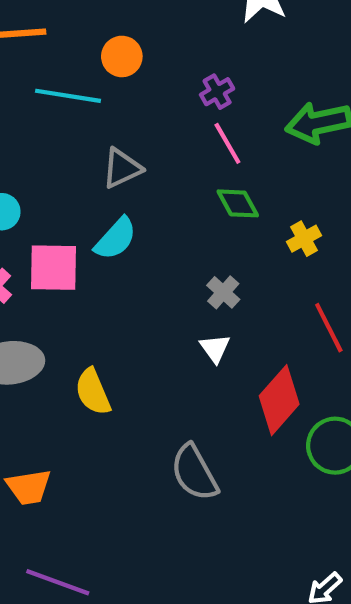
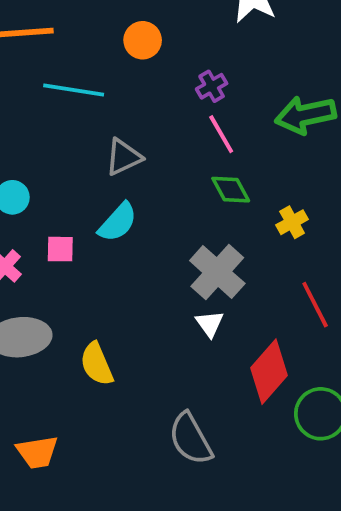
orange circle: (122, 56) -> (143, 40), moved
pink square: (54, 268) -> (60, 249), size x0.6
gray cross: (223, 292) -> (217, 272), size x1.8

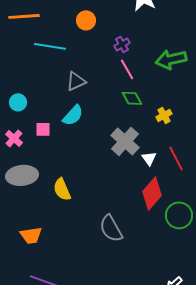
white triangle: (210, 324) -> (149, 158), moved

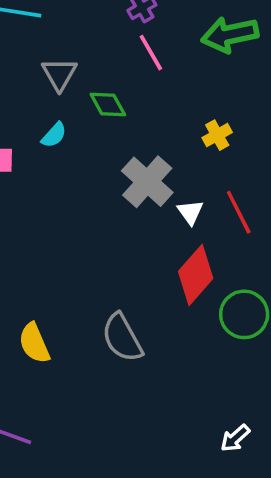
gray triangle: (76, 81) -> (59, 74), turned -35
green diamond: (132, 98) -> (108, 105), moved
cyan semicircle: (73, 115) -> (54, 135), size x0.7
yellow semicircle: (62, 189) -> (34, 343), moved

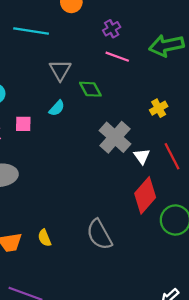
pink line: (151, 53) -> (117, 57), turned -40
yellow semicircle: (34, 343) -> (45, 238), size x0.7

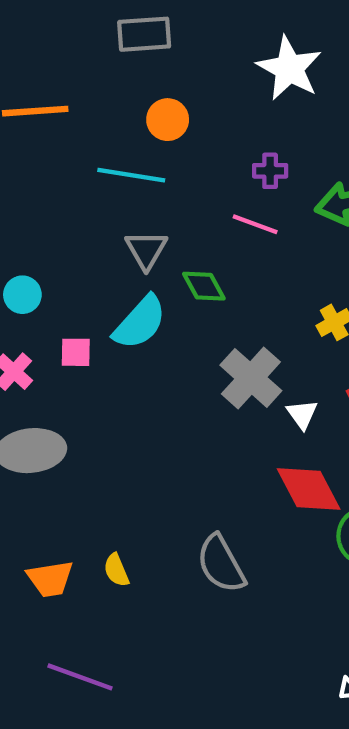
purple cross: (112, 29) -> (270, 171), moved, turned 30
cyan line: (31, 31) -> (131, 175), moved
cyan semicircle: (57, 108) -> (140, 322), size x1.8
red diamond: (145, 195) -> (309, 489), turned -69

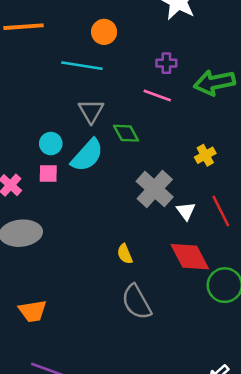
cyan circle: (22, 295) -> (51, 144), moved
yellow semicircle: (116, 570) -> (125, 254), moved

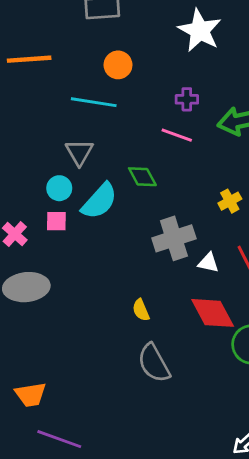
gray triangle: (91, 111) -> (79, 152), moved
gray cross: (155, 189) -> (174, 238), turned 30
white triangle: (186, 211) -> (208, 263), turned -42
orange trapezoid: (33, 311) -> (31, 395), moved

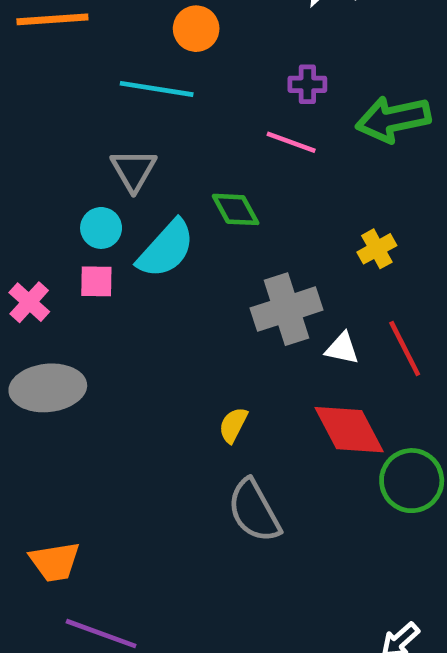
yellow semicircle: (141, 310) -> (233, 425), turned 50

